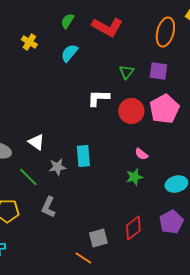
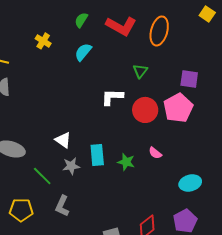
orange ellipse: (165, 32) -> (159, 31), moved
purple square: (158, 71) -> (189, 79), moved
white triangle: (36, 142) -> (63, 140), moved
green star: (134, 177) -> (126, 162), moved, turned 30

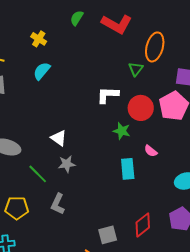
orange ellipse: (159, 31) -> (155, 47), moved
cyan semicircle: (83, 52) -> (42, 71), moved
cyan rectangle: (97, 155) -> (128, 169), moved
green star: (126, 162) -> (122, 131), moved

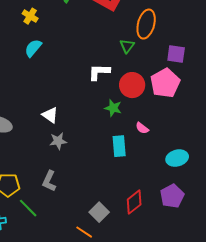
green line: (38, 174) -> (28, 208), moved
gray square: (108, 235) -> (99, 212), turned -30

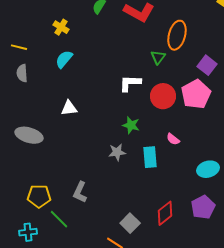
purple square: (176, 54) -> (207, 65), turned 30
green star: (113, 108) -> (131, 125), moved
white triangle: (50, 115) -> (69, 108), moved, turned -42
gray star: (58, 141) -> (117, 152), moved

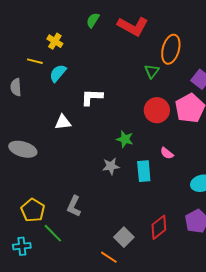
yellow line: (19, 47) -> (35, 61), moved
white L-shape: (130, 83) -> (92, 97), moved
yellow pentagon: (39, 196) -> (33, 210), turned 30

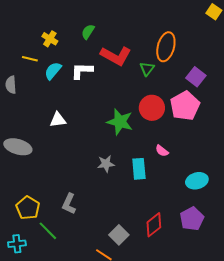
green semicircle: (93, 20) -> (88, 32), moved
red L-shape: (133, 26) -> (116, 56), moved
white L-shape: (92, 97) -> (82, 71), moved
green star: (125, 139) -> (120, 122), moved, size x1.5

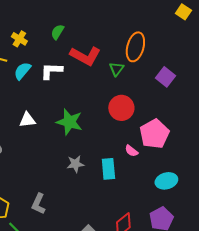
pink pentagon: (185, 106) -> (154, 134), moved
green star: (120, 122) -> (69, 122), moved

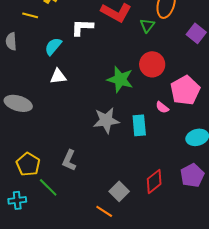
cyan semicircle: (22, 71) -> (53, 46), moved
green star: (69, 122) -> (120, 79), moved
gray star: (75, 164) -> (106, 120), size x1.5

